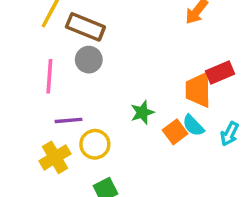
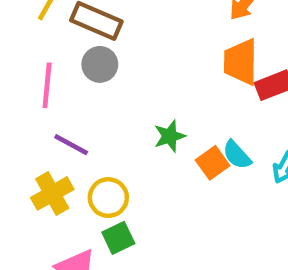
orange trapezoid: (198, 90) -> (241, 62), moved
purple line: (68, 120) -> (71, 145), turned 32
yellow circle: (95, 144) -> (108, 198), moved

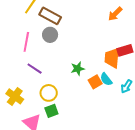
orange trapezoid: (241, 62) -> (112, 58), moved
yellow cross: (52, 193) -> (15, 96), moved, turned -30

